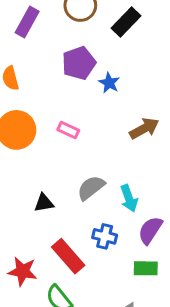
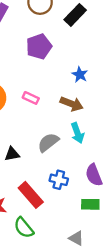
blue star: (109, 83) -> (80, 75), moved
brown arrow: (144, 128) -> (72, 104), moved, turned 50
cyan arrow: (129, 198) -> (77, 133), moved
purple semicircle: (150, 230) -> (94, 175), turned -55

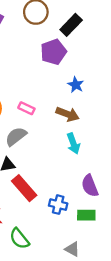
purple pentagon: (39, 47) -> (53, 52), moved
gray semicircle: (48, 142) -> (16, 136), moved
blue cross: (59, 180) -> (58, 205), moved
red rectangle: (31, 195) -> (24, 188), moved

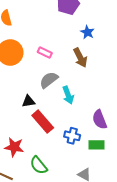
brown arrow: (68, 114) -> (80, 58), turned 42
gray semicircle: (16, 136) -> (49, 80), moved
cyan arrow: (73, 143) -> (68, 95), moved

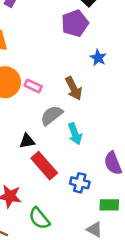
pink rectangle: (45, 53) -> (33, 86), moved
brown arrow: (80, 58) -> (74, 88), moved
green rectangle: (97, 145) -> (109, 205), moved

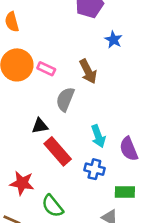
gray semicircle: (52, 115) -> (65, 99), turned -30
cyan arrow: (75, 134) -> (98, 136), moved

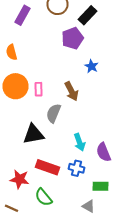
pink rectangle: (46, 69) -> (38, 89), turned 64
black triangle: (40, 126) -> (34, 134), size x1.6
red rectangle: (58, 151) -> (48, 167), moved, turned -30

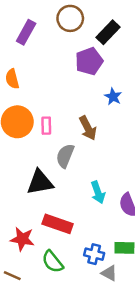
blue cross: (76, 168) -> (94, 254), moved

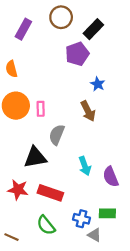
brown arrow: (88, 128) -> (88, 111), moved
red star: (22, 239) -> (18, 190), moved

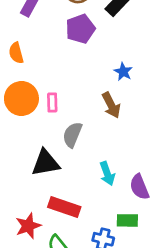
purple pentagon: (77, 54) -> (80, 29), moved
red star: (18, 190) -> (28, 226), moved, turned -30
green rectangle: (107, 213) -> (127, 220), moved

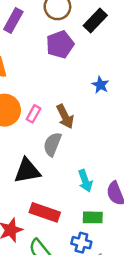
pink rectangle: (52, 103) -> (33, 114), turned 30
brown arrow: (111, 105) -> (65, 116), moved
green rectangle: (127, 220) -> (93, 217), moved

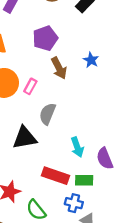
purple pentagon: (60, 44) -> (45, 38), moved
brown arrow: (65, 116) -> (59, 68), moved
red rectangle: (45, 212) -> (56, 176), moved

